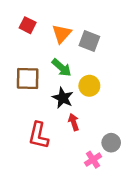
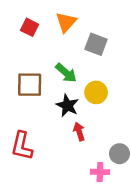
orange triangle: (62, 34) -> (66, 22), moved
red L-shape: (39, 135) -> (22, 146), moved
pink cross: (93, 160) -> (100, 172), turned 35

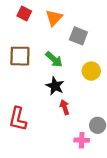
red square: (30, 27) -> (24, 14), moved
brown square: (30, 85) -> (20, 56), moved
yellow circle: (96, 92) -> (91, 71), moved

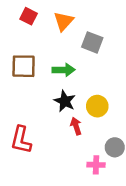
green arrow: (54, 59) -> (64, 70), turned -42
yellow circle: (91, 71) -> (97, 106), moved

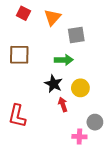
gray square: (92, 42) -> (76, 35), turned -30
green arrow: (64, 70) -> (64, 60), moved

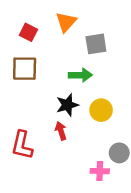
red square: (23, 13) -> (28, 32), moved
black star: (53, 84) -> (67, 105), turned 30
red arrow: (63, 104) -> (61, 131), moved

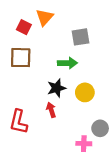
orange triangle: (66, 22) -> (45, 17), moved

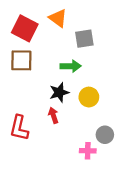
orange triangle: (45, 17) -> (58, 18), moved, turned -36
red square: (24, 27) -> (25, 28), size x1.6

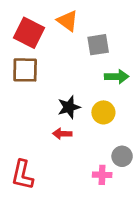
green arrow: (71, 66) -> (117, 77), moved
red arrow: (53, 115) -> (62, 134), turned -70
red L-shape: (19, 128) -> (22, 175), moved

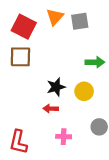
orange triangle: (68, 21) -> (55, 17), turned 36
gray square: (98, 45) -> (80, 21), moved
pink cross: (102, 175) -> (64, 137), moved

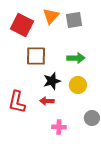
brown square: (20, 57) -> (36, 56), moved
green arrow: (95, 62) -> (76, 58), moved
red L-shape: (18, 142) -> (17, 102), moved

